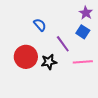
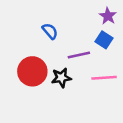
purple line: (63, 44) -> (79, 55), turned -66

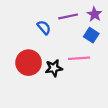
purple line: (79, 55) -> (68, 16), moved
pink line: (104, 78) -> (79, 58), moved

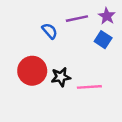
pink line: (79, 58) -> (89, 87), moved

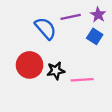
blue semicircle: (50, 31) -> (46, 28), size x1.5

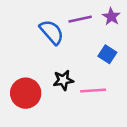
blue square: (95, 36) -> (107, 54), moved
red circle: (30, 65) -> (26, 93), moved

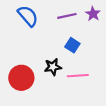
blue semicircle: (52, 32) -> (28, 16), moved
blue square: (107, 54) -> (72, 45), moved

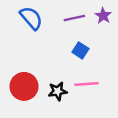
black star: (53, 67) -> (58, 91), moved

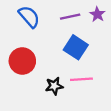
blue square: (80, 50) -> (76, 47), size x1.5
red circle: (24, 86) -> (22, 61), moved

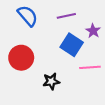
purple star: (97, 14) -> (93, 31), moved
pink line: (81, 79) -> (90, 67), moved

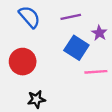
black star: (51, 81) -> (36, 99), moved

